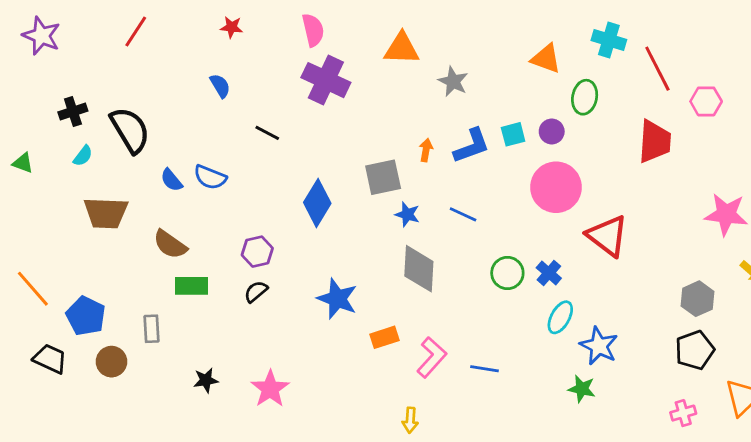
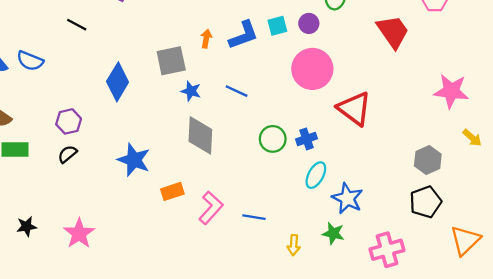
red trapezoid: (655, 142) -> (393, 32), turned -39
blue cross: (549, 273) -> (307, 139), turned 30
pink cross: (683, 413) -> (387, 250), moved, size x1.6
yellow arrow: (410, 420) -> (294, 245), moved

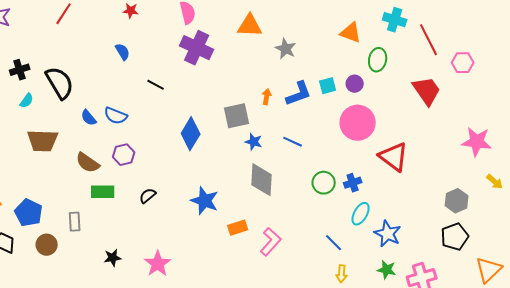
purple hexagon: (69, 121) -> (124, 155), moved
blue line: (254, 217) -> (334, 243), moved, turned 36
green star: (333, 233) -> (387, 270), moved

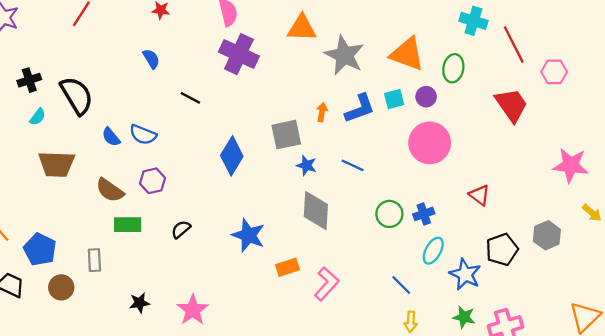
orange triangle: (351, 33) -> (407, 54), moved, size x1.4
gray star: (286, 49) -> (344, 55), size x1.6
red triangle: (394, 157) -> (479, 195), moved, size x0.6
black pentagon: (455, 237) -> (502, 249), moved

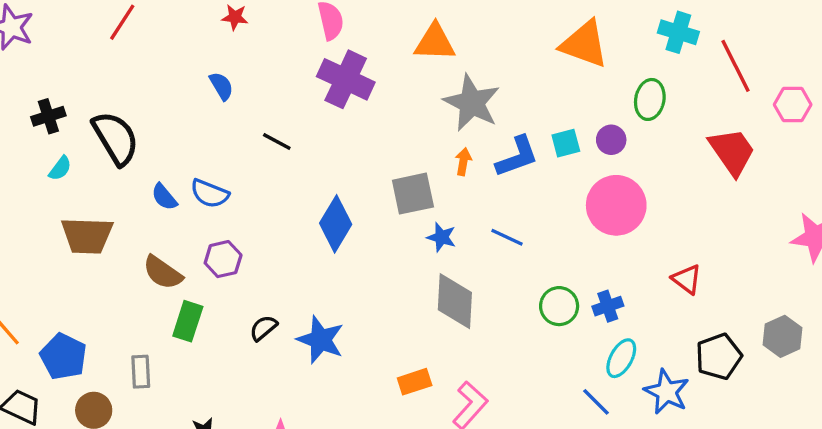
orange triangle: (407, 54) -> (584, 44), moved
gray star: (344, 55) -> (472, 103), moved
green rectangle: (128, 225) -> (188, 321), turned -72
blue star: (248, 235) -> (321, 340), moved
blue line: (401, 285) -> (596, 402), moved

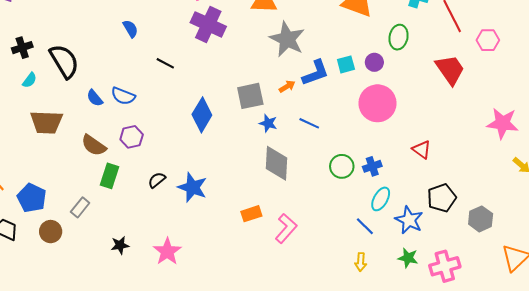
orange arrow: (463, 162) -> (287, 86), moved, turned 49
gray hexagon: (783, 336) -> (481, 219), moved
gray rectangle: (141, 372) -> (80, 207), turned 42

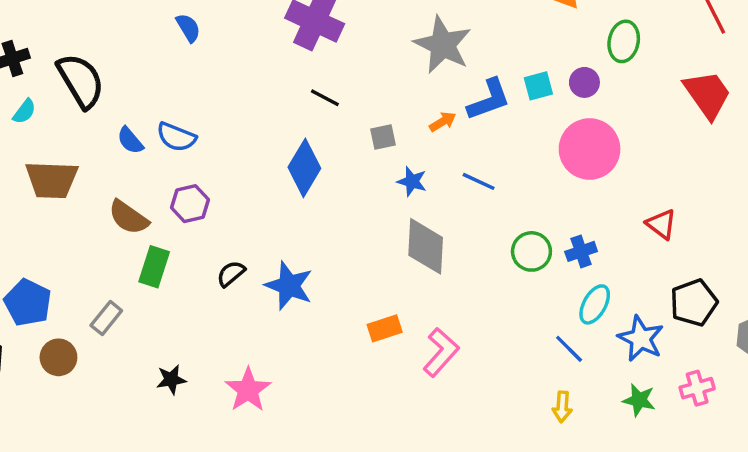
black line: (165, 63) -> (325, 98), moved
gray square: (250, 96) -> (383, 137), size x0.6
pink cross: (445, 266) -> (697, 388), moved, size x0.7

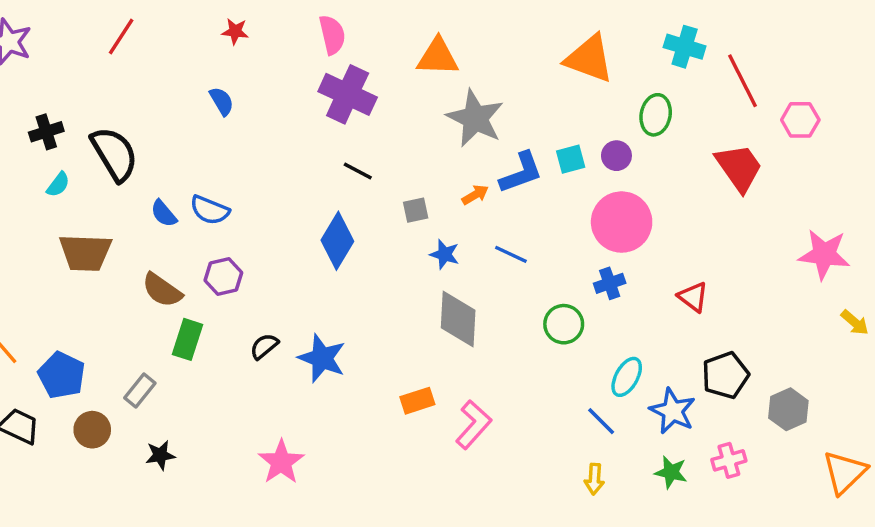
blue cross: (581, 251) -> (610, 283), moved
black star: (171, 380) -> (160, 455), moved

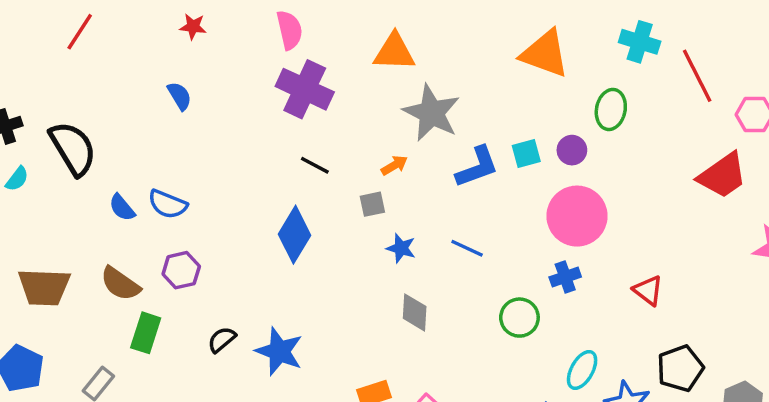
red trapezoid: (739, 168) -> (722, 175), moved, turned 90
orange arrow: (475, 195) -> (394, 165), moved
brown trapezoid: (85, 253) -> (44, 287), moved
gray diamond: (458, 319) -> (415, 312), size x0.7

